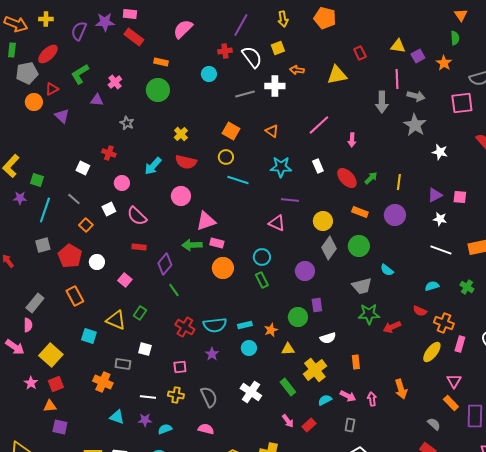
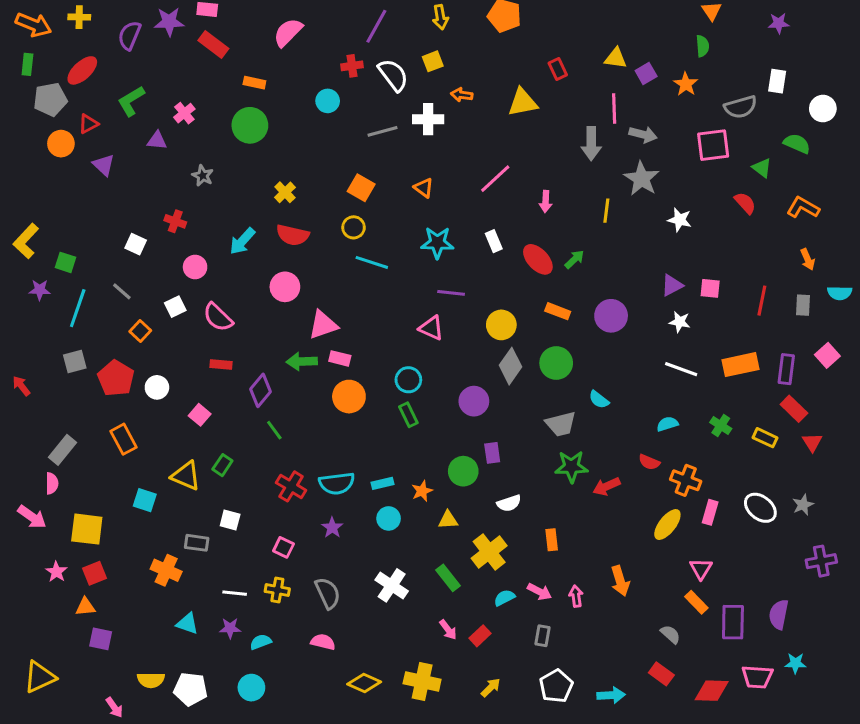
yellow line: (399, 182) -> (606, 211), moved
yellow square: (51, 355) -> (87, 529), turned -35
pink square: (180, 367) -> (283, 547), turned 32

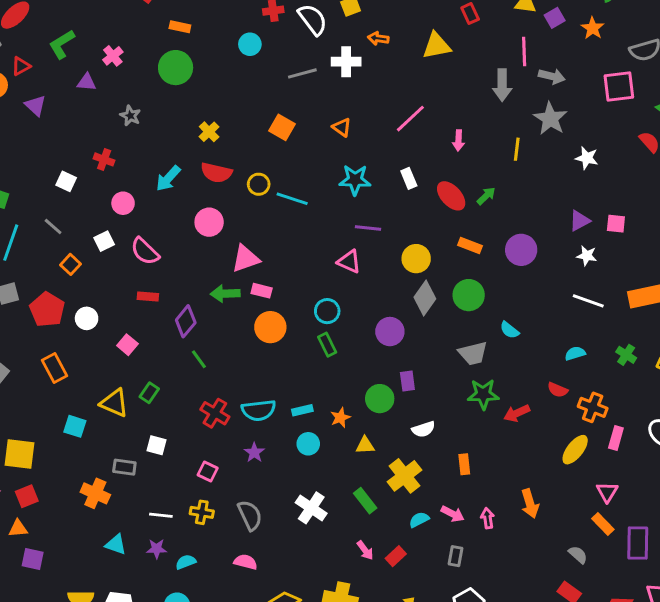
yellow circle: (354, 227) -> (259, 184), moved

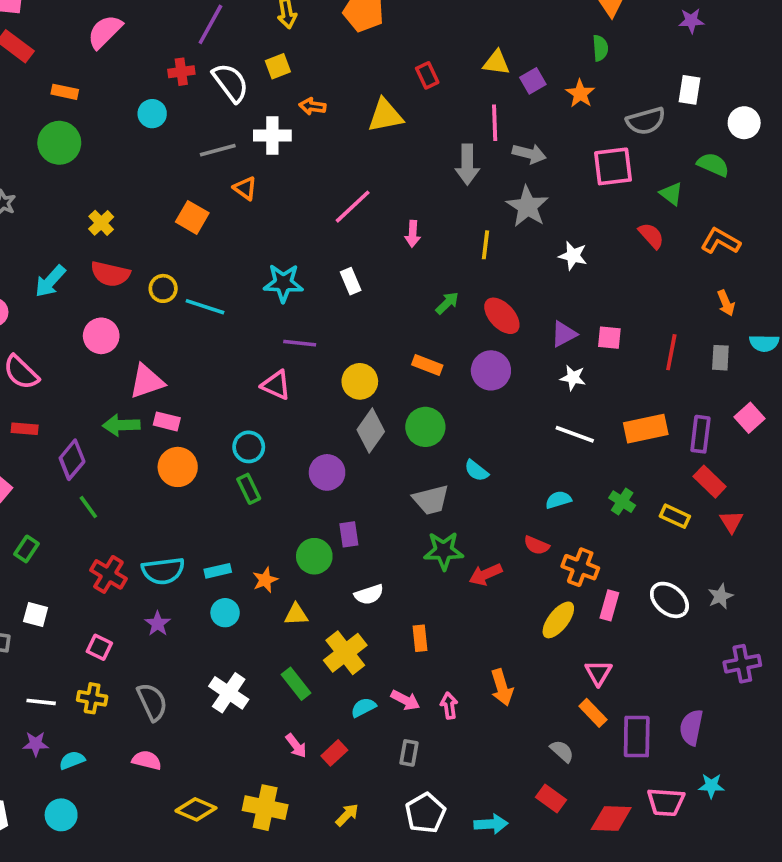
orange triangle: (342, 127) -> (245, 188), moved
red ellipse: (451, 196) -> (502, 316), moved

